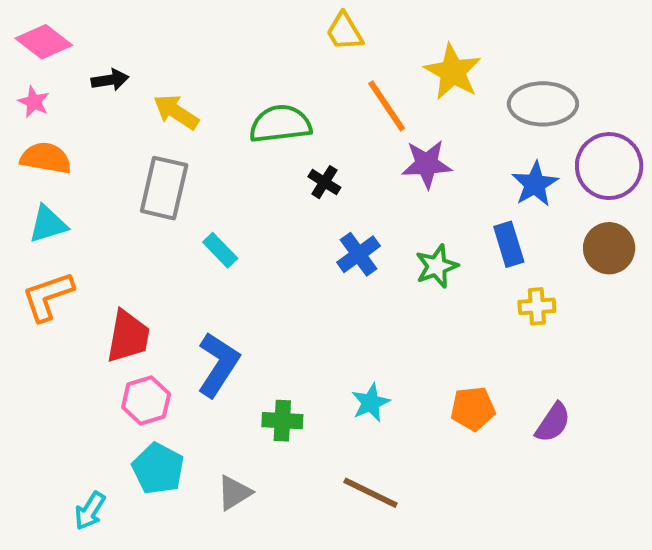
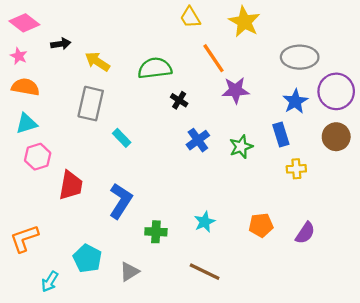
yellow star: (453, 72) -> (244, 22), moved
orange L-shape: (48, 296) -> (24, 238), moved
pink hexagon: (146, 401) -> (38, 157), moved

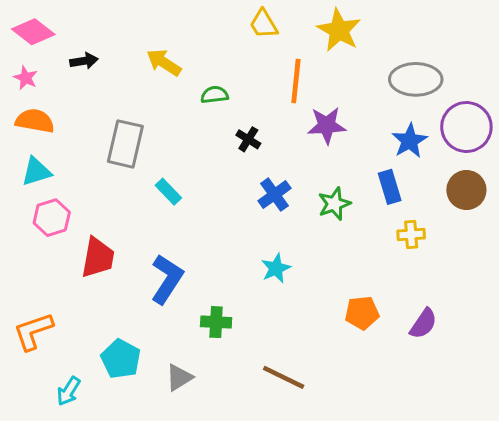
orange line: (213, 58) -> (296, 81), turned 40
yellow arrow: (97, 62) -> (164, 62), moved
green semicircle: (155, 68) -> (215, 95), size x0.6
cyan star: (205, 222) -> (276, 268), moved

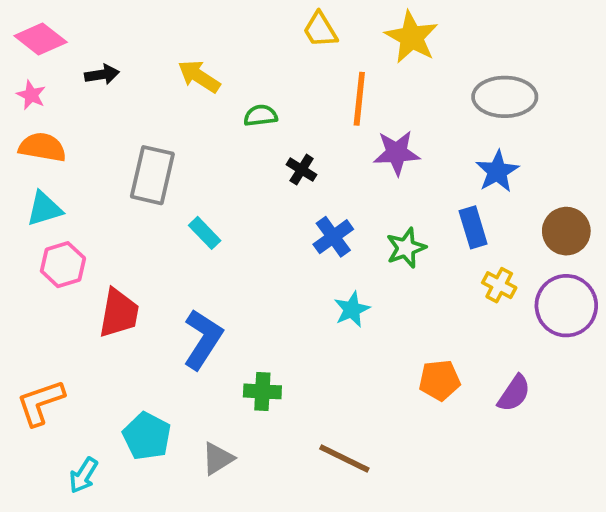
purple circle: (466, 127) -> (566, 306), moved
yellow cross: (411, 235) -> (499, 285), turned 32
cyan star: (276, 268) -> (352, 309), moved

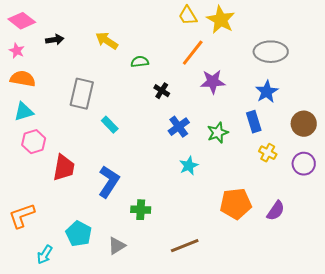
yellow trapezoid: (320, 30) -> (188, 16), moved
orange line: (359, 99) -> (193, 53), turned 32
purple circle: (566, 306) -> (304, 164), size x0.7
orange pentagon: (440, 380) -> (236, 204), size x1.4
brown line: (344, 459) -> (185, 246), turned -48

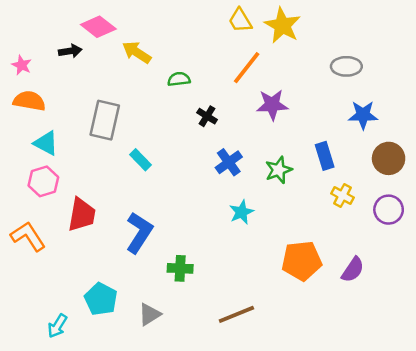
pink diamond: (22, 21) -> (98, 27), moved
gray ellipse: (271, 52) -> (346, 66), size x0.7
blue star: (267, 92) -> (363, 115), moved, turned 30
cyan triangle: (24, 112) -> (46, 143), moved, turned 45
orange L-shape: (22, 216) -> (28, 236), moved, turned 76

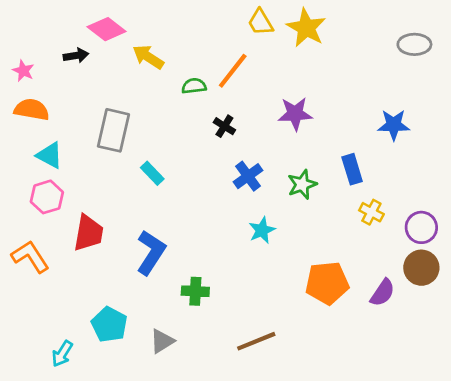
gray ellipse: (346, 66) -> (414, 44), moved
orange line: (247, 68) -> (233, 71), moved
brown circle: (389, 158) -> (421, 268), moved

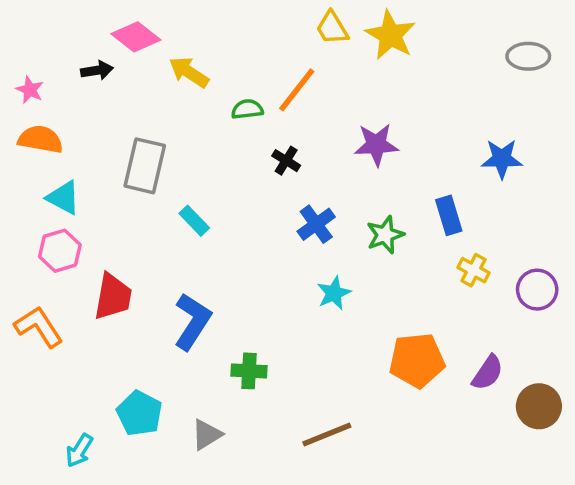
brown circle: (421, 268) -> (539, 406), moved

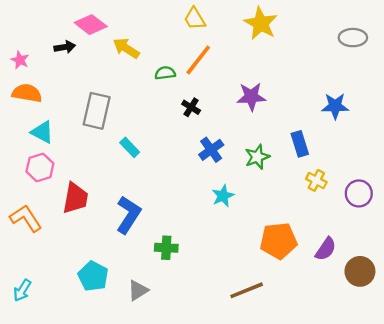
yellow trapezoid: (332, 28) -> (195, 19), moved
brown line: (327, 435) -> (247, 290), moved
cyan arrow: (79, 450) -> (22, 290), moved

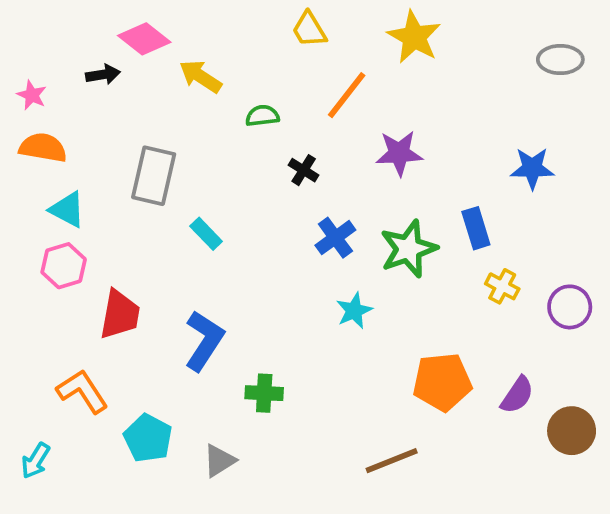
orange line: (198, 60) -> (347, 95), moved
green star: (257, 157) -> (409, 249), size x1.4
orange L-shape: (26, 218) -> (82, 391), moved

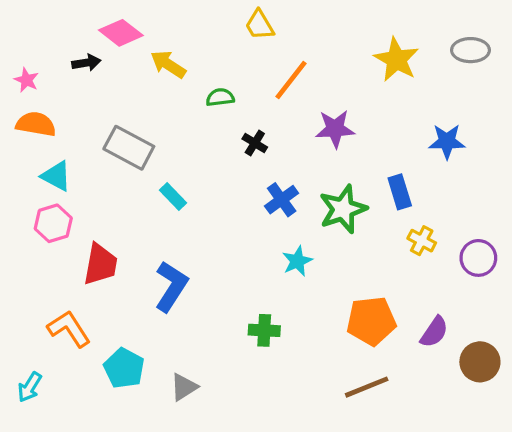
yellow star: (414, 37) -> (396, 60), moved
gray rectangle: (154, 176) -> (129, 148), turned -75
green cross: (264, 393) -> (264, 330), moved
brown line: (392, 461) -> (367, 387), moved

